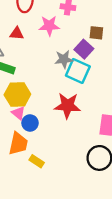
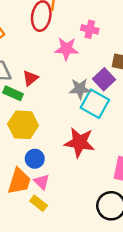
red triangle: (17, 33) -> (30, 78), moved, turned -48
pink triangle: (18, 113) -> (42, 182), moved

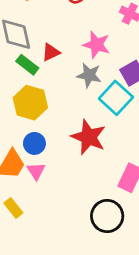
pink star: (66, 49) -> (96, 45), moved
gray star: (80, 89) -> (89, 75), moved
yellow rectangle: (39, 203) -> (13, 208), moved

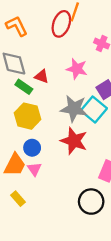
red triangle: (51, 52) -> (42, 76), turned 48
gray star: (89, 75) -> (74, 109), moved, size x1.4

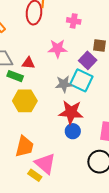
gray star: (74, 109) -> (64, 84), size x0.7
blue circle: (32, 148) -> (73, 131), moved
pink triangle: (34, 169) -> (45, 164), moved, size x1.6

